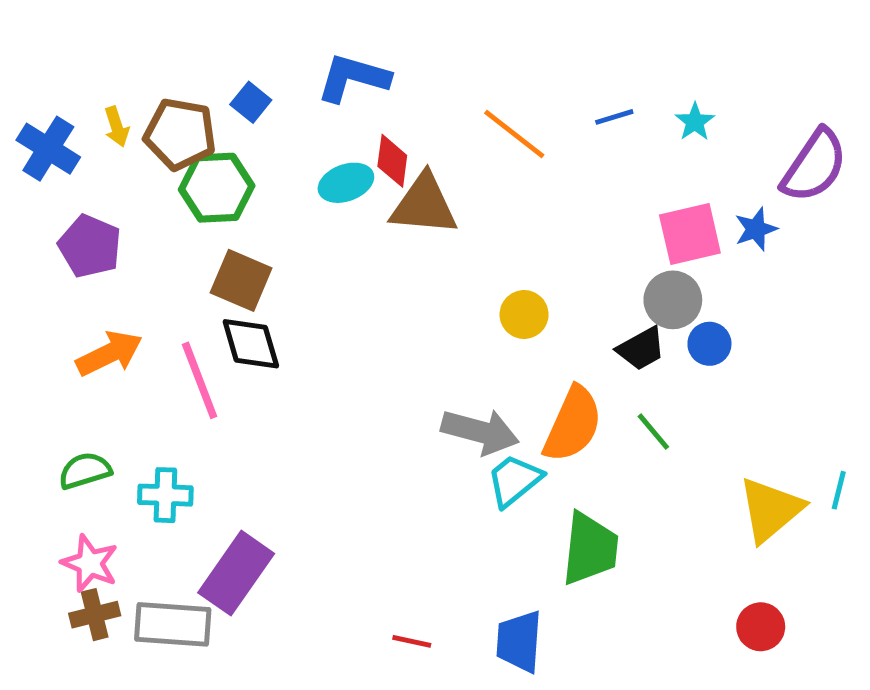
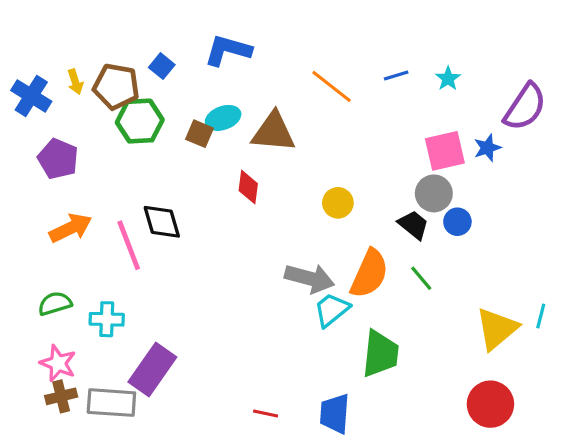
red diamond: (392, 161) -> (248, 187), moved
brown square: (241, 280) -> (200, 134), moved, size x0.7
black trapezoid: (641, 349) -> (413, 225), turned -112
red circle: (761, 627) -> (490, 404), size x1.5

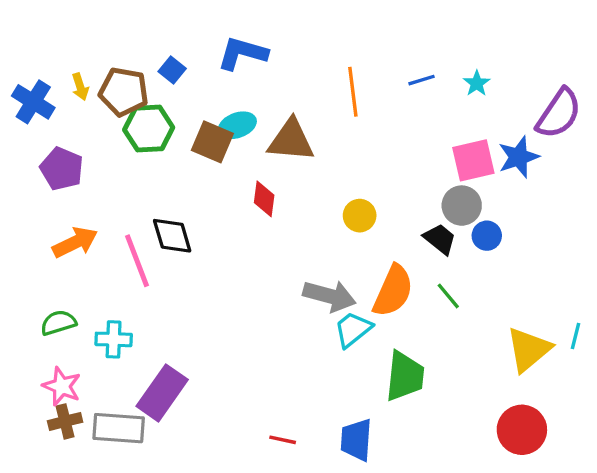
orange line: (332, 86) -> (353, 92), turned 45
brown square: (200, 134) -> (212, 142), size x1.4
blue star: (487, 148) -> (519, 157), size x1.4

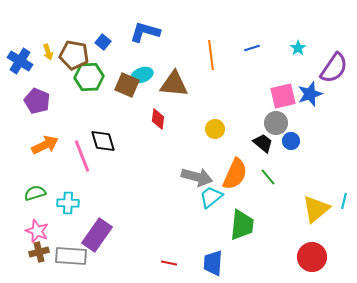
cyan star: (477, 83) -> (298, 48), moved

